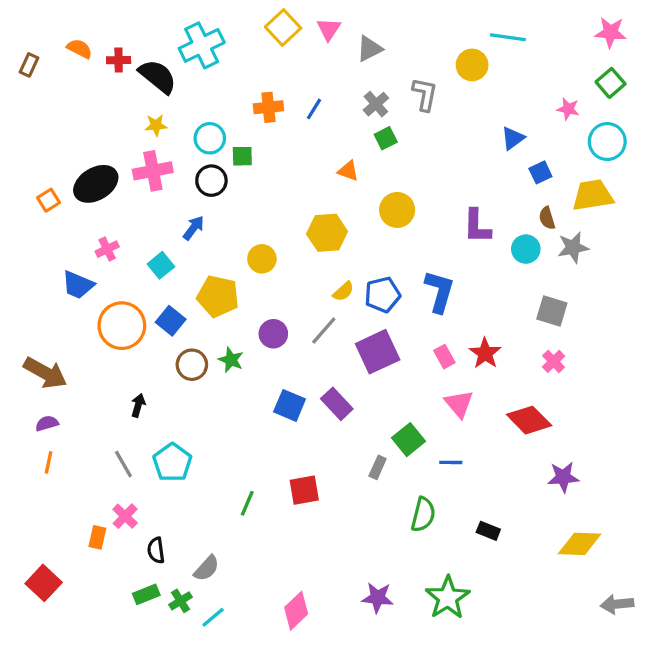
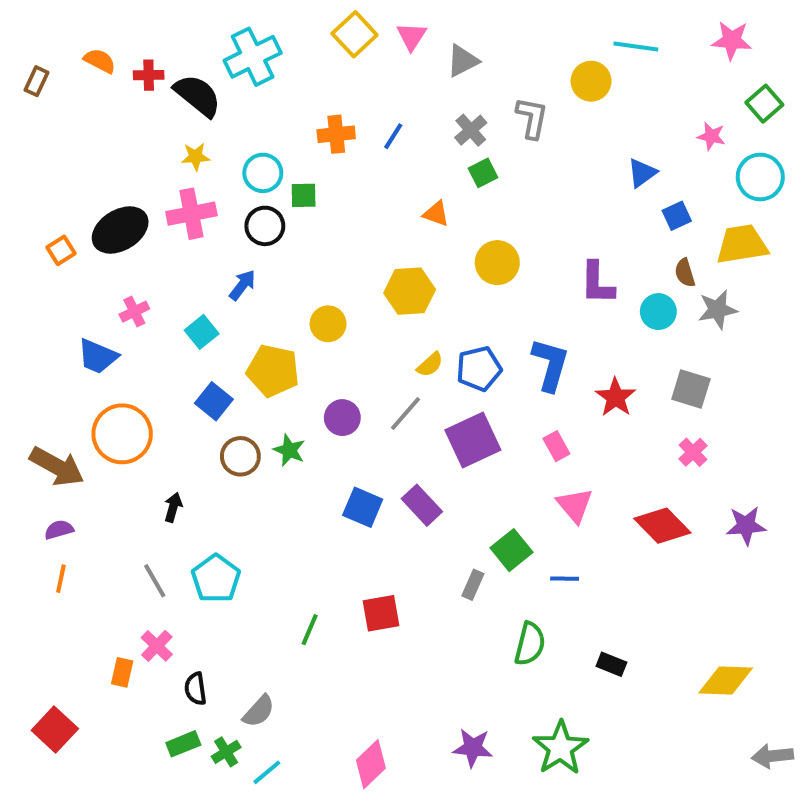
pink star: (611, 32) -> (732, 40), moved
orange circle: (122, 326) -> (122, 434), moved
red star: (485, 353) -> (616, 397), moved
purple star: (563, 477) -> (746, 526), moved

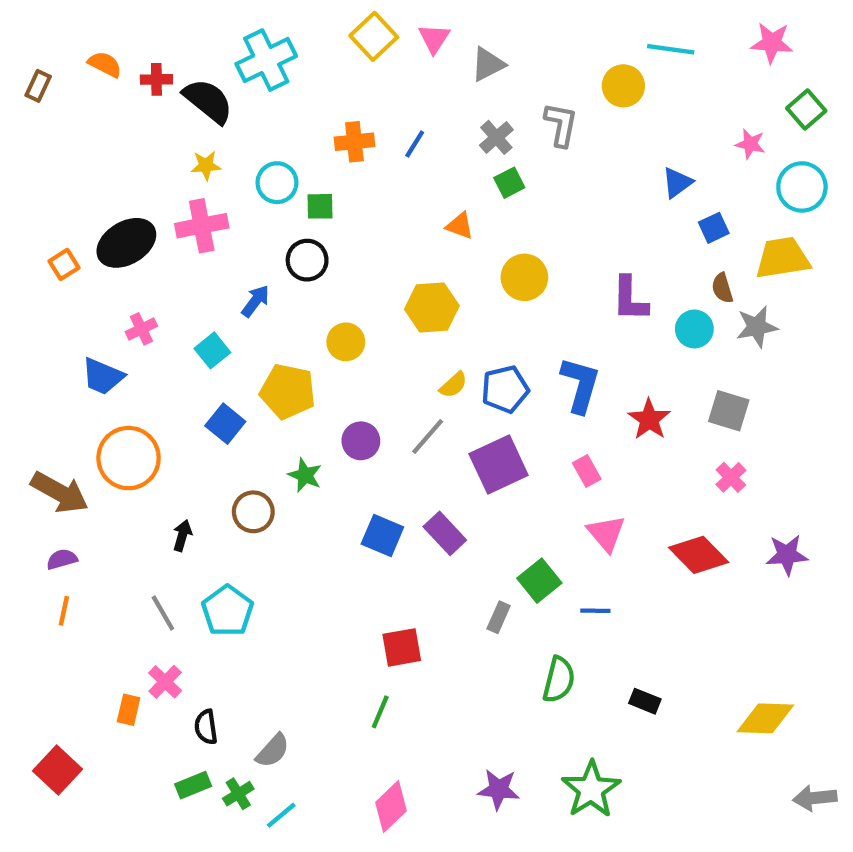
black circle: (265, 226) -> (307, 260), moved
brown circle: (240, 456) -> (253, 512), moved
green line: (310, 630) -> (380, 712), moved

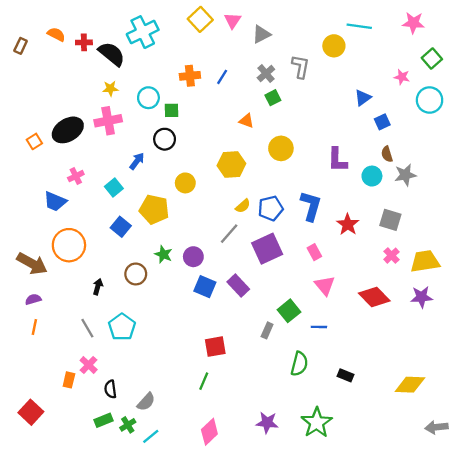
yellow trapezoid: (783, 258) -> (425, 261), moved
purple circle: (361, 441) -> (193, 257), moved

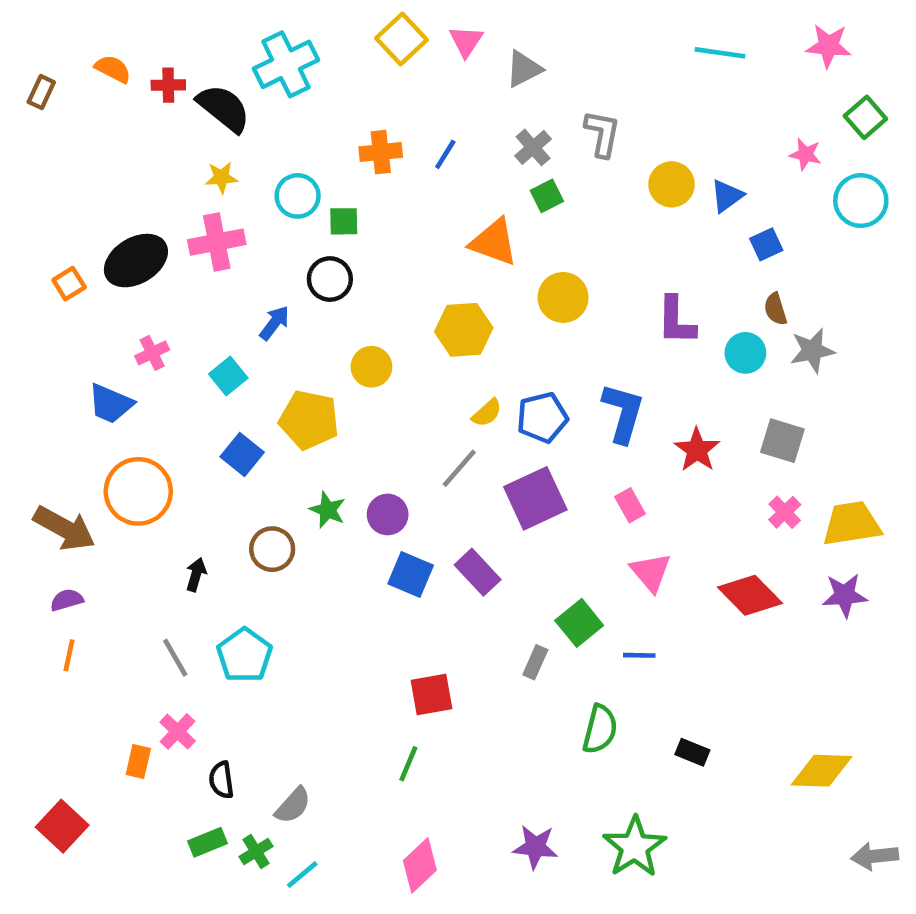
yellow circle: (334, 46) -> (672, 184), moved
orange triangle: (246, 121) -> (494, 242), size x1.6

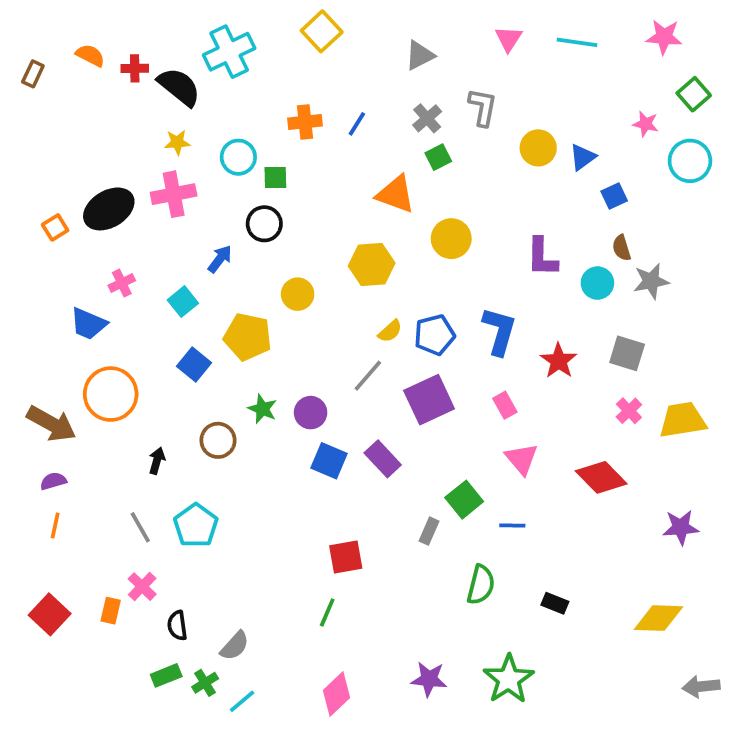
pink triangle: (466, 41) -> (509, 39), moved
purple star: (845, 595) -> (681, 527), moved
red square: (62, 826) -> (50, 614), moved

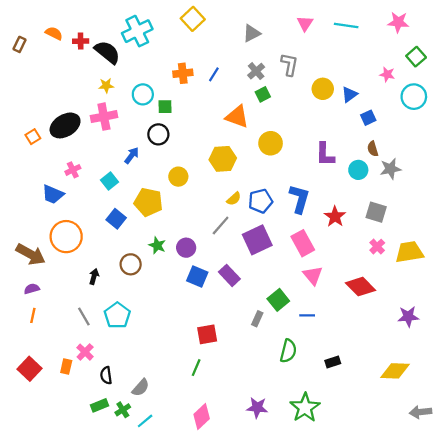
pink rectangle: (505, 405) -> (303, 243), size x1.6
black rectangle: (555, 603) -> (333, 362), turned -40

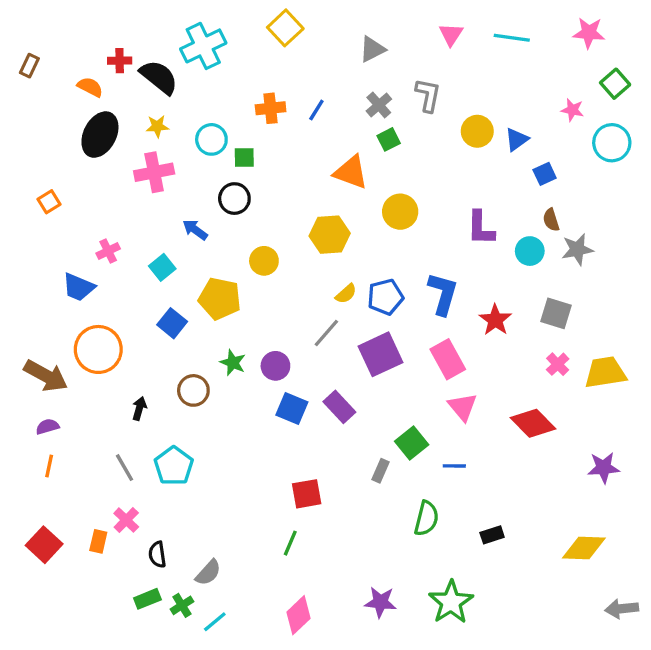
orange semicircle: (54, 33) -> (90, 87), moved
black ellipse: (65, 125) -> (100, 135), moved, turned -32
blue arrow: (132, 155) -> (195, 230), turned -91

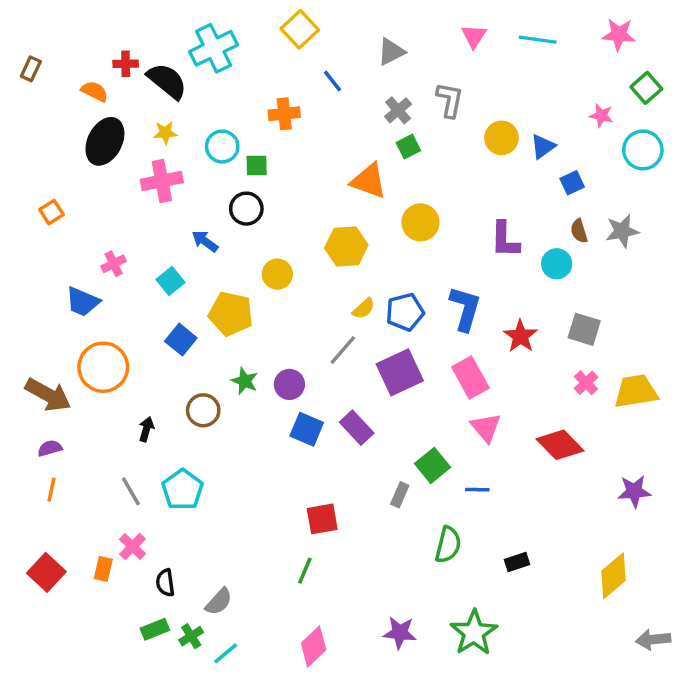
blue line: (316, 110) -> (333, 81), moved, turned -70
gray star: (577, 249) -> (622, 231), moved
yellow diamond: (584, 548) -> (614, 576), turned -42

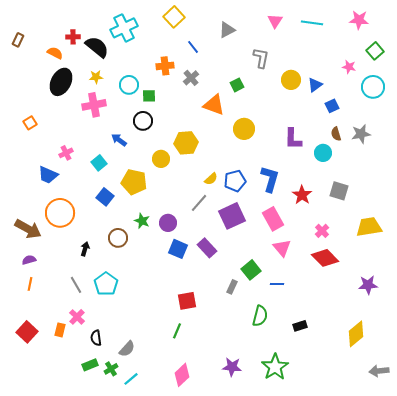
gray cross: (398, 110) -> (191, 78), moved
yellow hexagon: (346, 247) -> (186, 143), moved
pink cross: (586, 383) -> (322, 231), moved

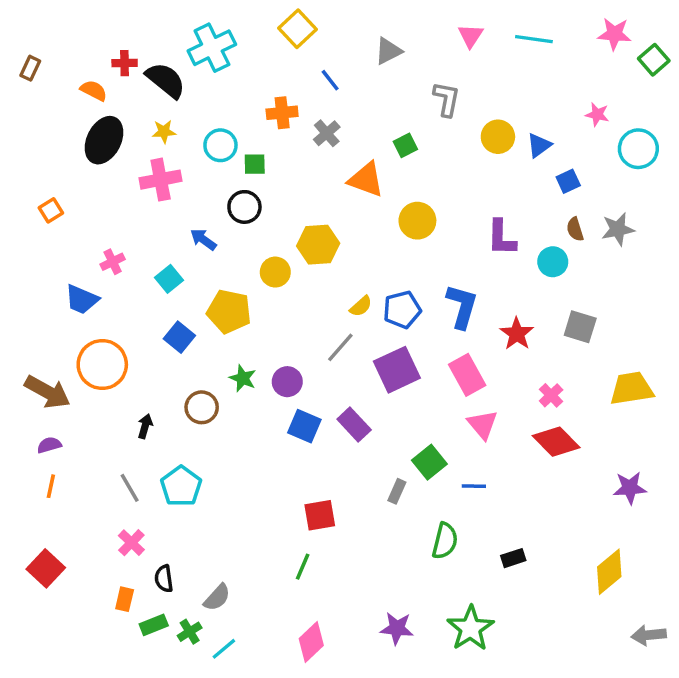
green square: (375, 51) -> (654, 60), moved
orange rectangle: (60, 330) -> (125, 599), moved

